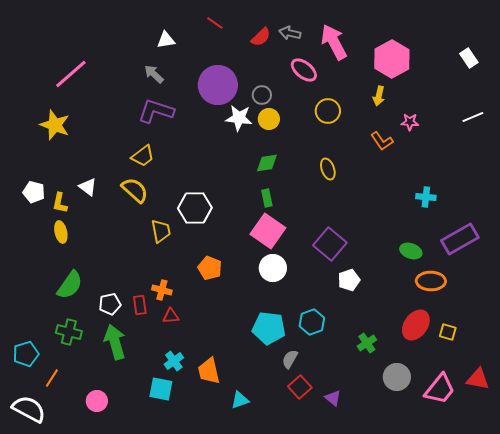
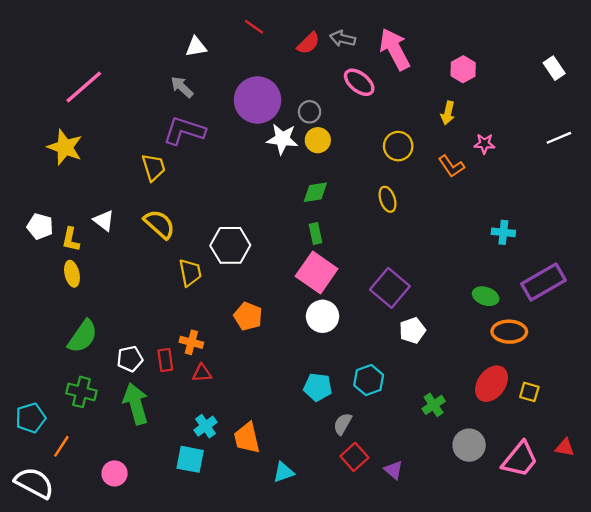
pink hexagon: (392, 59) -> (463, 69), size x0.6
yellow circle: (328, 111) -> (398, 146), moved
yellow trapezoid: (143, 156) -> (154, 167), moved, turned -70
cyan pentagon: (269, 328) -> (318, 387), size x0.7
red triangle: (478, 379) -> (565, 447), size x0.7

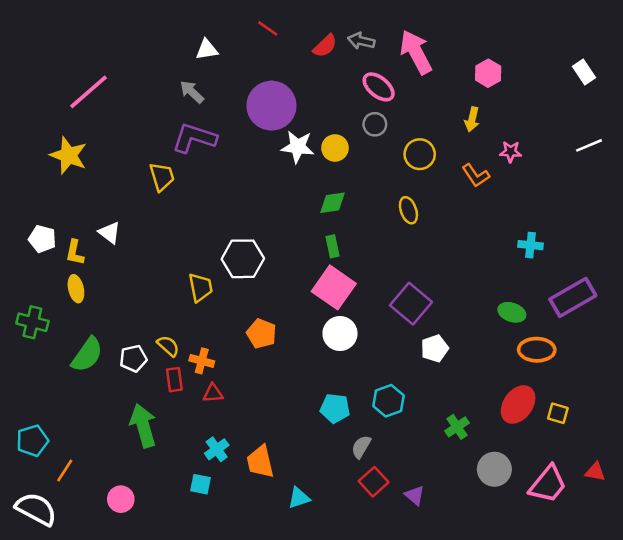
gray circle: (310, 112) -> (375, 124), moved
yellow semicircle: (159, 224) -> (168, 346), moved, size x0.7
white pentagon: (130, 359) -> (133, 358), moved
green cross: (81, 392) -> (32, 322), moved
cyan square: (190, 459) -> (200, 484), size x0.7

